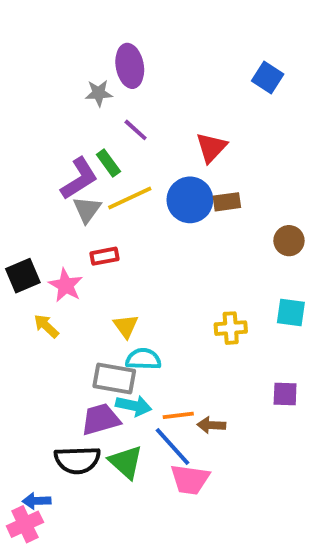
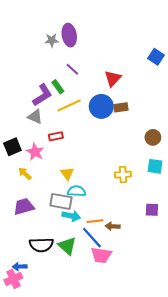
blue square: (268, 78) -> (156, 57), moved
gray star: (99, 93) -> (52, 40), moved
gray triangle: (87, 210) -> (35, 117), moved, turned -42
brown circle: (289, 241) -> (153, 137), moved
purple trapezoid: (101, 419) -> (24, 207), moved

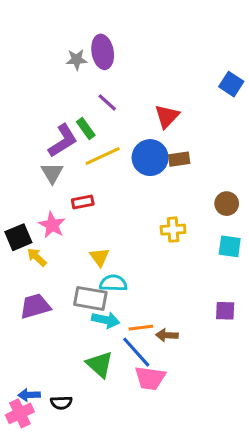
gray triangle: (35, 117) -> (52, 173), turned 35
black square: (12, 147) -> (18, 237), moved
yellow cross: (123, 175) -> (173, 230), moved
black semicircle: (41, 245) -> (61, 403), moved, size x0.6

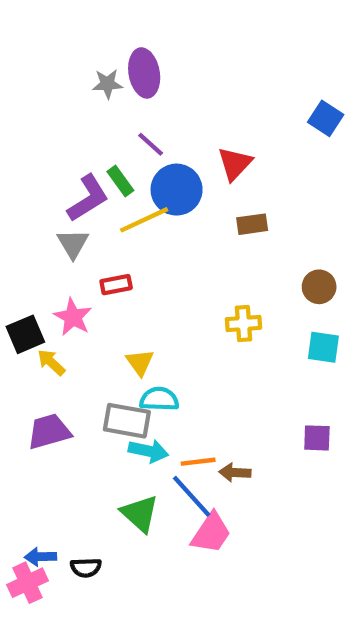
blue circle: (150, 158) -> (177, 190), moved
pink trapezoid: (150, 378) -> (211, 533), turned -64

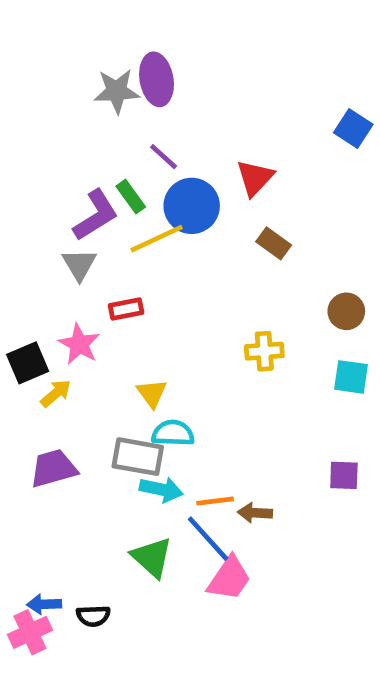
gray star: (107, 84) -> (117, 91), size x1.4
brown rectangle: (252, 224) -> (274, 243), turned 44
yellow arrow: (51, 362) -> (56, 393), turned 96

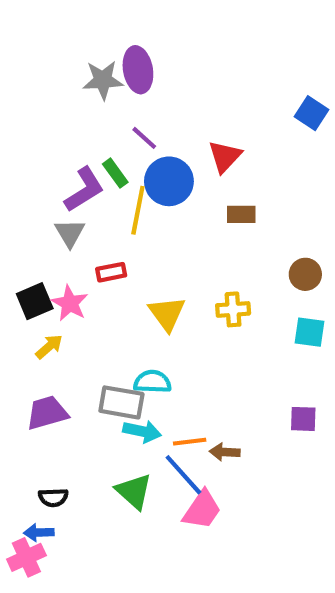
yellow line: (157, 239) -> (138, 210), turned -54
brown rectangle: (274, 243) -> (241, 214), turned -36
black square: (28, 363) -> (35, 301), moved
yellow triangle: (152, 393) -> (167, 314), moved, size x1.4
black semicircle: (93, 616) -> (53, 497), moved

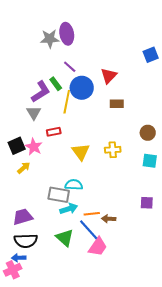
blue square: (312, 113) -> (151, 55), turned 35
purple trapezoid: (47, 413) -> (23, 217), moved
cyan arrow: (142, 431) -> (69, 209), turned -30
black semicircle: (53, 497) -> (26, 241), size x1.6

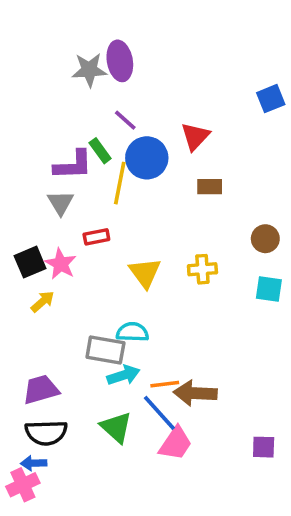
purple L-shape: (41, 92) -> (73, 165), turned 30
purple square: (147, 203) -> (264, 447), moved
brown arrow: (109, 219) -> (195, 393), size x1.6

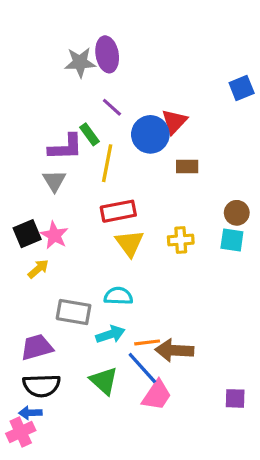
blue circle: (147, 158) -> (150, 134), moved
red rectangle: (96, 237) -> (118, 211), moved, size x1.5
cyan square: (269, 289) -> (232, 240), moved
gray rectangle: (105, 350) -> (74, 312), moved

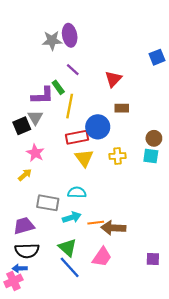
blue circle: (150, 134) -> (98, 127), moved
black square: (27, 234) -> (22, 126), moved
blue line: (142, 368) -> (70, 267), moved

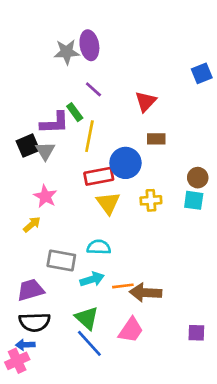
black square: (22, 126) -> (28, 146), moved

